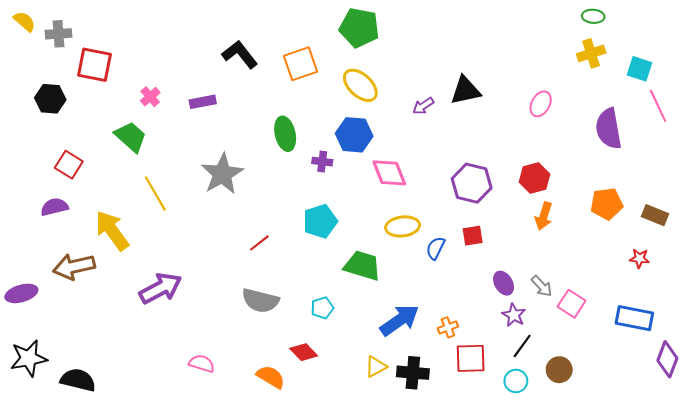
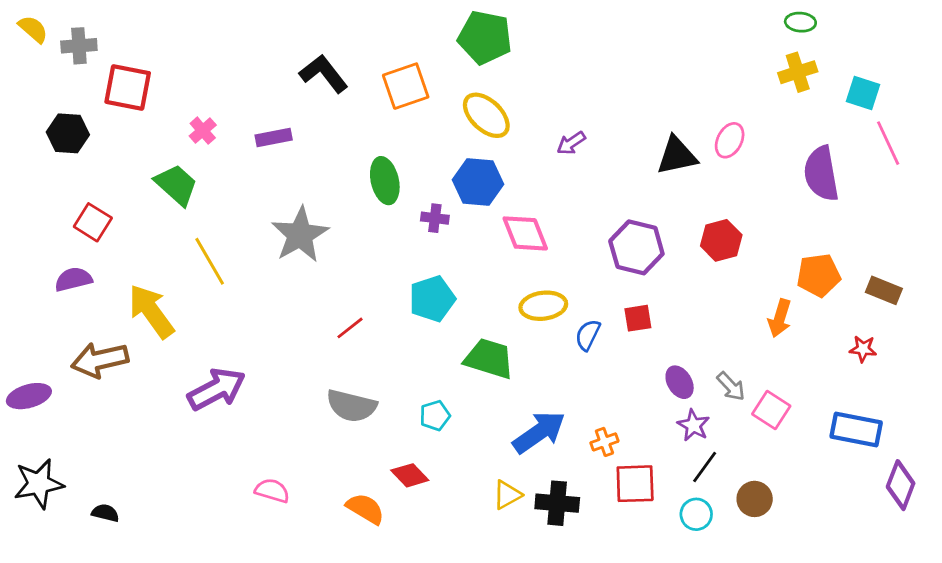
black triangle: (465, 90) -> (677, 156), moved
orange arrow: (544, 216) -> (780, 318), moved
black semicircle: (78, 380) -> (105, 513), size x0.6

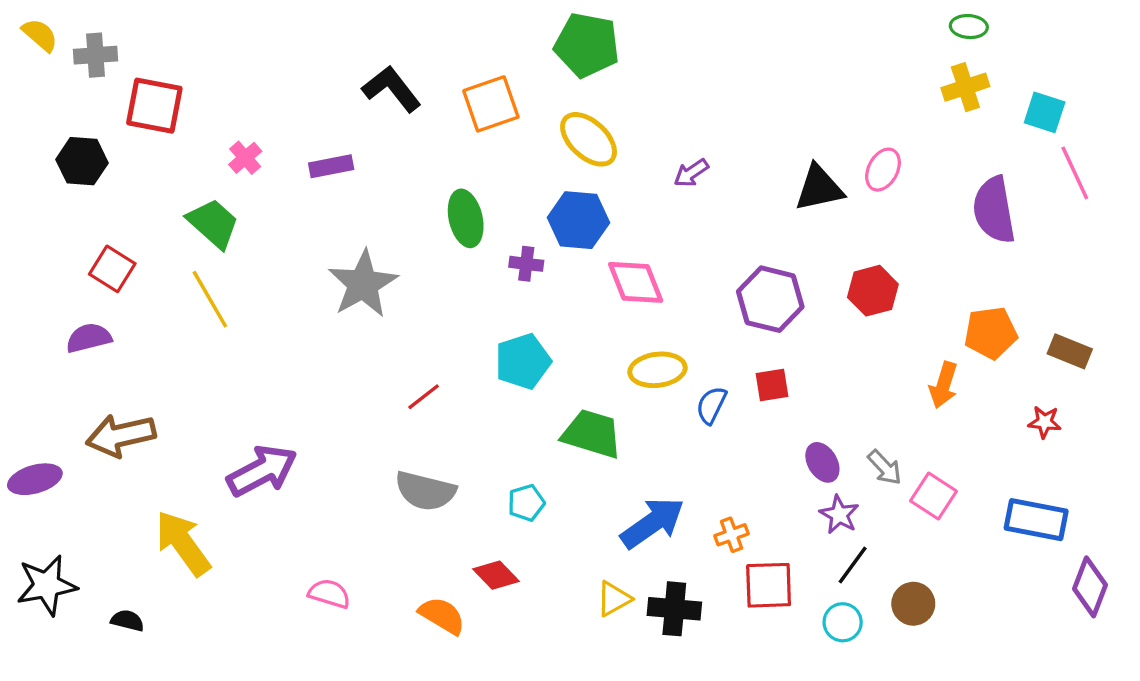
yellow line: (210, 261) -> (210, 299), moved
yellow arrow: (151, 311) -> (183, 543), moved

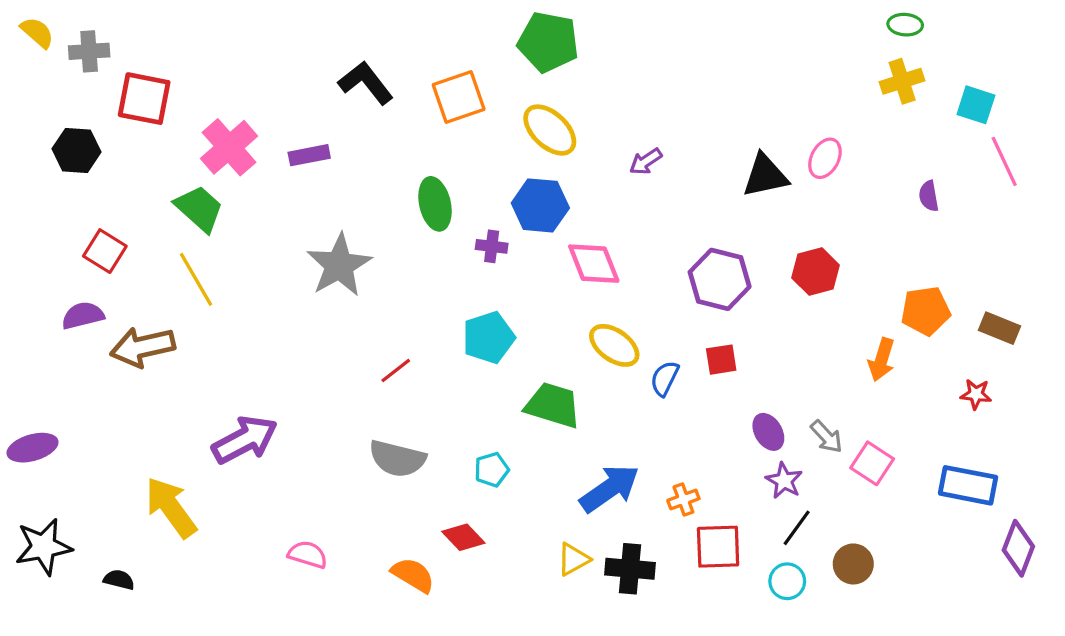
pink cross: (245, 158) -> (229, 147), size x1.8
purple semicircle: (994, 210) -> (929, 196), size x0.5
yellow ellipse: (658, 370) -> (614, 345), turned 42
brown arrow: (121, 435) -> (143, 347), moved

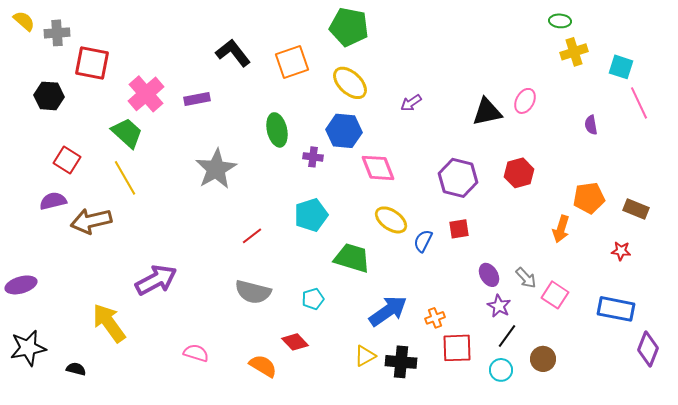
green ellipse: (905, 25) -> (560, 21), moved

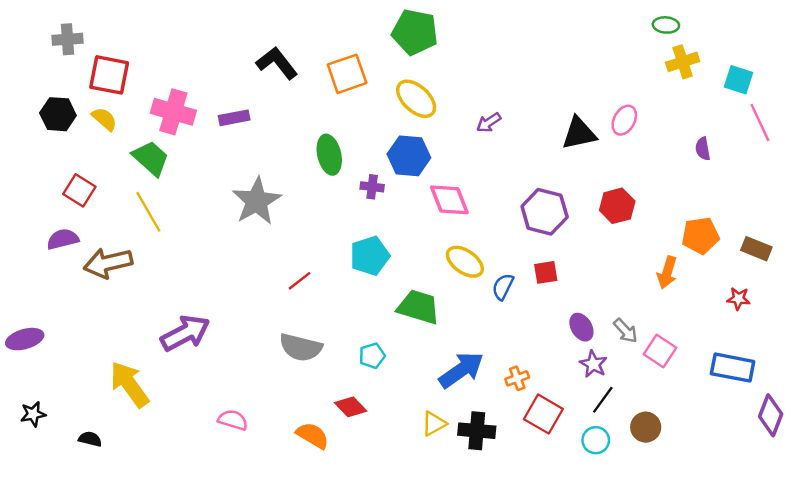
yellow semicircle: (24, 21) -> (104, 119), moved
pink cross: (146, 94) -> (173, 112), turned -33
black star: (28, 348) -> (33, 414), size x0.6
red square: (457, 348) -> (543, 414), turned 32

